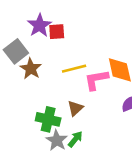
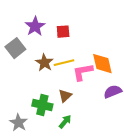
red square: (57, 32) -> (63, 32), moved
brown star: (31, 69) -> (44, 63), moved
gray star: (57, 140) -> (19, 123), moved

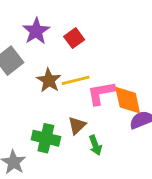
red square: (63, 32) -> (74, 38), turned -32
orange diamond: (102, 64) -> (128, 100), moved
green arrow: (65, 122) -> (95, 145), moved, turned 120

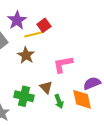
yellow line: (76, 80) -> (34, 34), moved
orange diamond: (128, 100) -> (82, 99), moved
brown triangle: (77, 125) -> (46, 87), turned -32

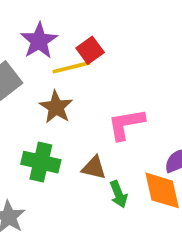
brown triangle: (46, 87) -> (94, 168), turned -32
green cross: (24, 96) -> (41, 162), moved

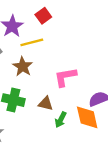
red square: (90, 50) -> (43, 16), moved
green arrow: (119, 194) -> (61, 120), turned 49

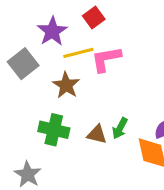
pink L-shape: (65, 77) -> (106, 59), moved
green arrow: (61, 120) -> (120, 128), moved

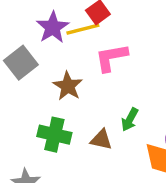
yellow line: (78, 53) -> (83, 29), moved
green arrow: (120, 128) -> (130, 120), moved

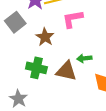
green arrow: (130, 120) -> (84, 58), turned 56
brown triangle: (101, 140) -> (66, 71), size x1.5

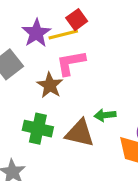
pink L-shape: (73, 19) -> (71, 63), moved

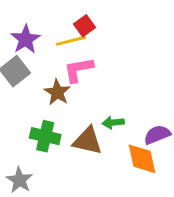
purple star: (36, 33) -> (26, 39), moved

